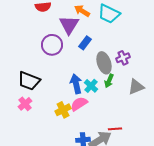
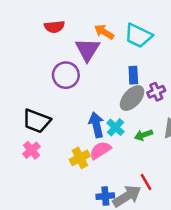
blue rectangle: (85, 43) -> (133, 75), moved, turned -40
gray ellipse: (104, 63) -> (132, 98), turned 60
green arrow: (109, 81) -> (144, 135), moved, turned 48
red line: (115, 129) -> (146, 182), turned 64

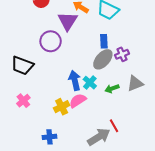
black trapezoid: (37, 121) -> (22, 65), moved
blue cross: (105, 196) -> (50, 137), moved

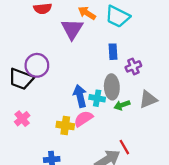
purple circle: (51, 41) -> (37, 65), moved
gray ellipse: (103, 59) -> (112, 87), moved, turned -45
cyan cross: (90, 83) -> (97, 98), turned -32
yellow cross: (62, 107) -> (65, 125), turned 35

